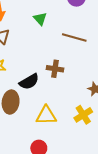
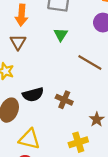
brown cross: (55, 69) -> (64, 100), moved
yellow triangle: (46, 115) -> (29, 139), moved

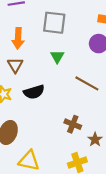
black semicircle: (33, 95) -> (34, 92), moved
brown cross: (64, 100) -> (73, 124), moved

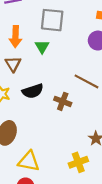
green triangle: (57, 57) -> (42, 47), moved
brown cross: (73, 124) -> (63, 101), moved

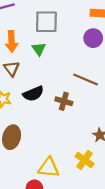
yellow triangle: (29, 161) -> (49, 168), moved
yellow cross: (78, 162) -> (85, 160), turned -30

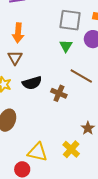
gray square: (46, 22) -> (70, 20), moved
green triangle: (39, 49) -> (66, 46), moved

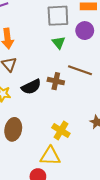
brown cross: (59, 93) -> (56, 81), moved
yellow cross: (71, 149) -> (61, 131), moved

